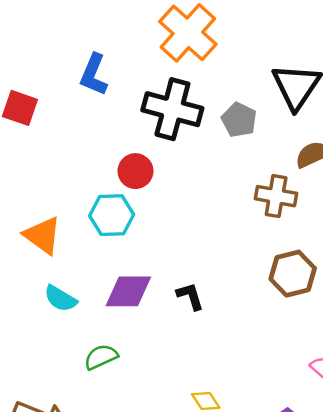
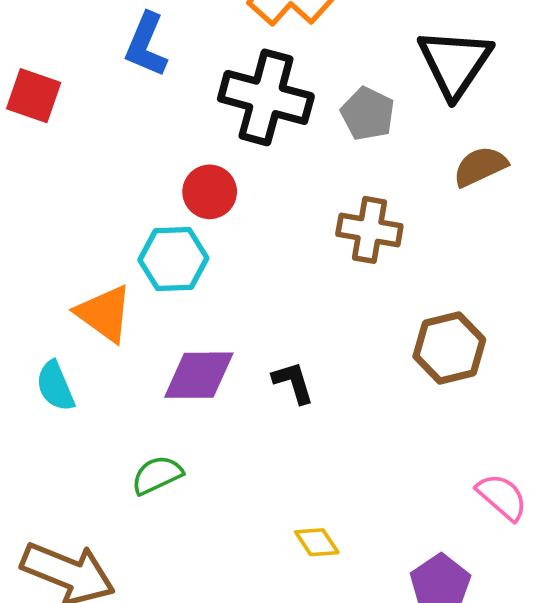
brown cross: (276, 196) -> (369, 230), moved
orange triangle: (43, 235) -> (104, 313), moved
cyan semicircle: (60, 299) -> (55, 386), moved, turned 36

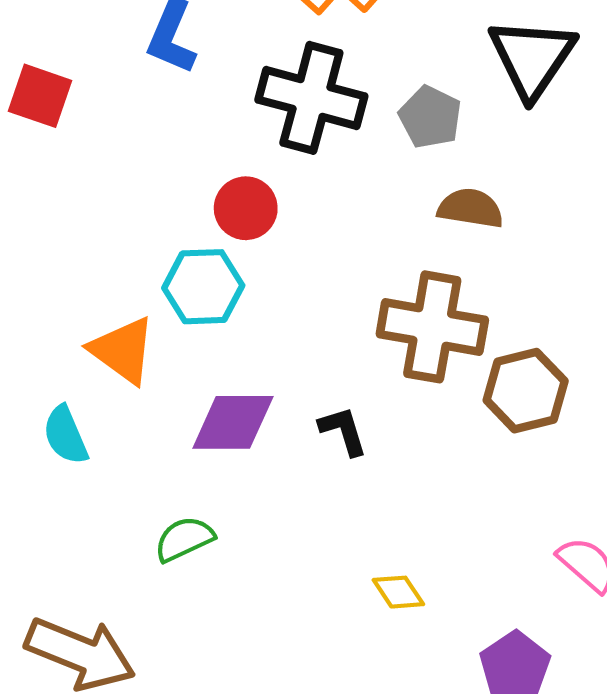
brown semicircle: (480, 166) -> (470, 208), moved, turned 34
brown cross: (369, 230) -> (432, 327), moved, size x1.4
yellow diamond: (317, 542) -> (398, 592), moved

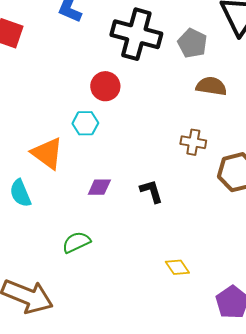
cyan hexagon: (203, 287) -> (85, 123), size x0.7
brown cross: (432, 327) -> (193, 142), size x0.5
purple diamond: (233, 422) -> (99, 187), size x0.6

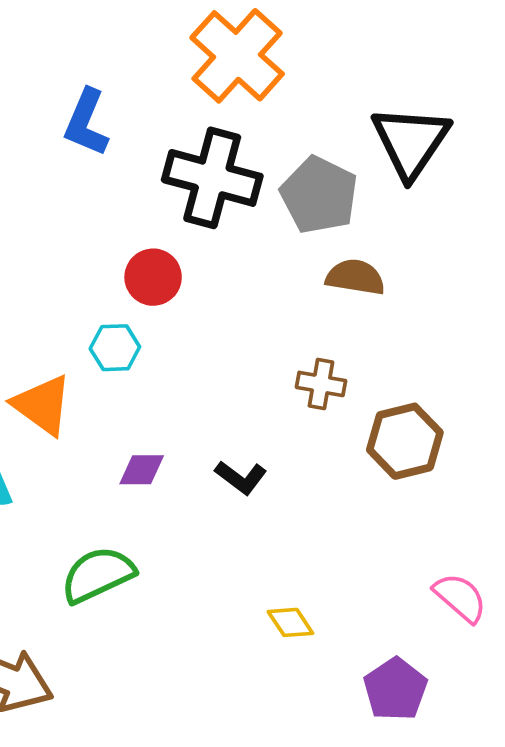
gray pentagon: (192, 43) -> (319, 195), size x1.4
black L-shape: (151, 191) -> (241, 477), turned 144
green semicircle: (76, 242) -> (98, 575), size x1.4

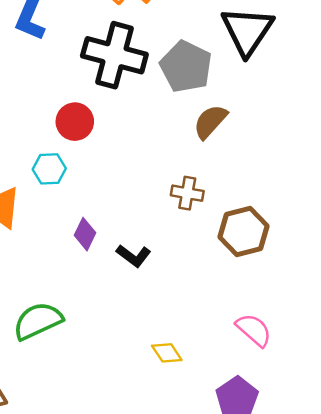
brown semicircle: (355, 277) -> (210, 122), turned -57
purple diamond: (142, 470) -> (85, 234), moved, turned -64
pink semicircle: (460, 598) -> (254, 330), moved

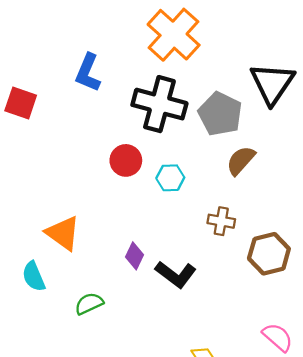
cyan hexagon: (49, 169) -> (170, 178), moved
black L-shape: (134, 256) -> (176, 274), size x1.4
green semicircle: (38, 321) -> (89, 304), moved, size x0.7

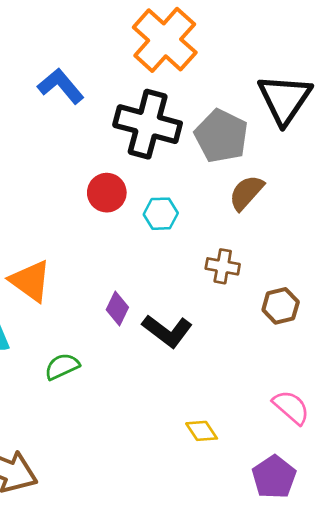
blue L-shape: (88, 73) -> (61, 86), turned 117
brown hexagon: (269, 254) -> (281, 306), size x0.7

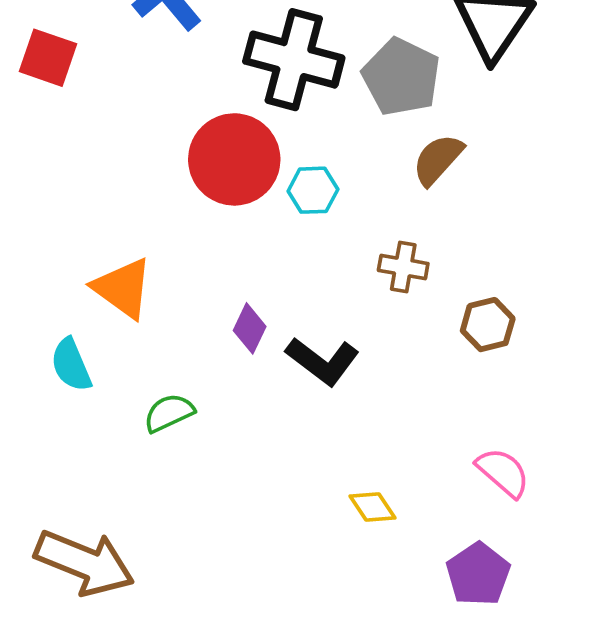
red circle: (107, 193) -> (234, 159), size x1.6

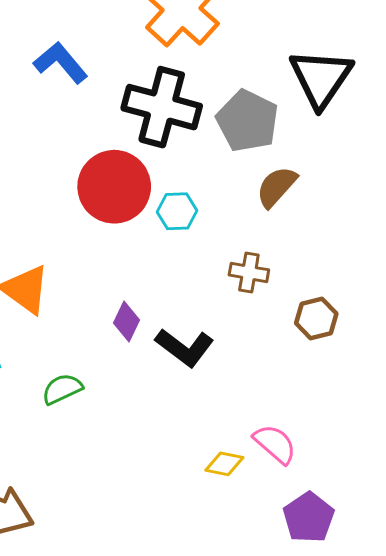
pink semicircle: (503, 472) -> (275, 444), moved
yellow diamond: (372, 507) -> (224, 464), turned -45

